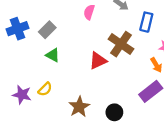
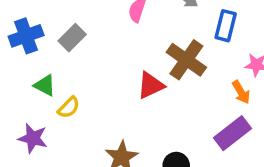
green triangle: (53, 55) -> (45, 85), moved
yellow semicircle: (45, 89) -> (69, 108), moved

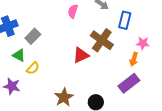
gray rectangle: (72, 38) -> (33, 36), moved
orange arrow: (241, 92) -> (134, 59), turned 48

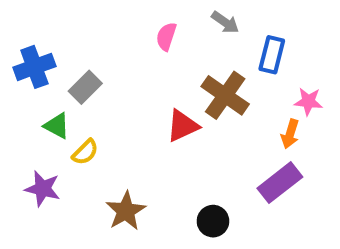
brown star: (64, 97) -> (126, 211), moved

